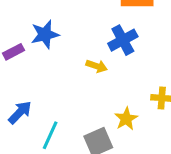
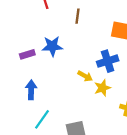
blue arrow: (20, 112) -> (31, 90), moved, turned -54
yellow star: (126, 119) -> (102, 88), moved

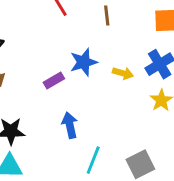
yellow arrow: (85, 76) -> (123, 73), moved

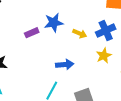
blue arrow: (70, 125) -> (65, 65), moved, turned 90

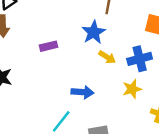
blue star: (54, 23) -> (94, 32), moved, turned -30

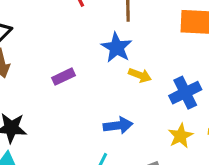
blue cross: (140, 59) -> (185, 93), moved
yellow star: (132, 89) -> (181, 136), moved

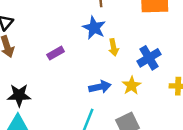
yellow arrow: (140, 75) -> (114, 47), turned 63
yellow star: (181, 136) -> (132, 86), moved

